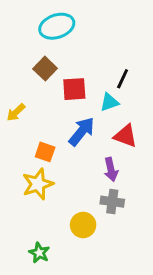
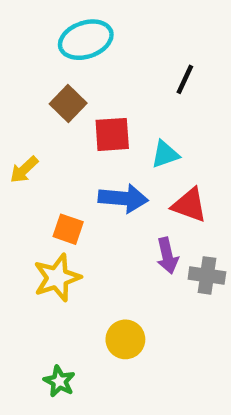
black line: (123, 79) -> (185, 79), moved
blue arrow: (82, 131) -> (123, 198), turned 56
gray cross: (112, 202) -> (207, 275), moved

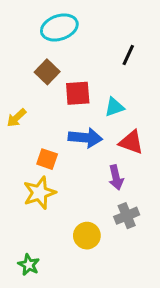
gray cross: (207, 275) -> (127, 216), moved, turned -30
green star: (59, 381) -> (29, 265), moved

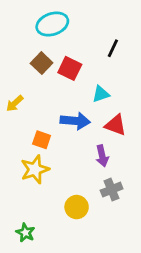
red square: (78, 93) -> (70, 68), moved, turned 30

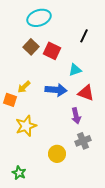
yellow arrow: (15, 103) -> (24, 87), moved
orange square: (42, 140) -> (10, 100), moved

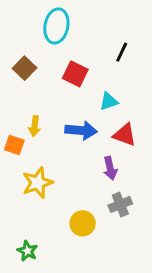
cyan ellipse: (39, 18) -> (56, 26), turned -60
brown square: (31, 47) -> (24, 68), moved
yellow arrow: (24, 87) -> (35, 126), turned -40

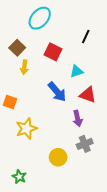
cyan ellipse: (56, 26) -> (40, 18), turned 30
yellow arrow: (35, 126) -> (24, 67), moved
blue arrow: (81, 130) -> (57, 92), turned 45

